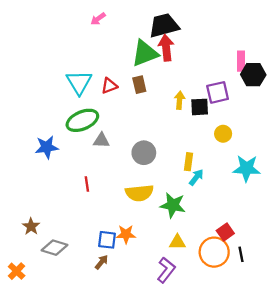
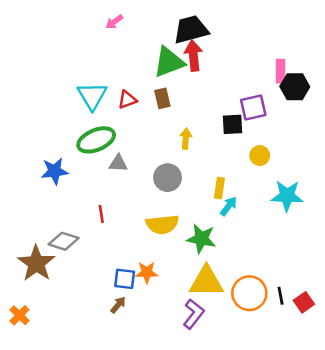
yellow arrow: (180, 100) -> (186, 139), moved
brown star: (31, 226) -> (36, 263), size x1.8
red square: (225, 232) -> (304, 302), moved
yellow triangle: (177, 242) -> (206, 281), size x1.8
gray diamond: (55, 248) -> (64, 241), moved

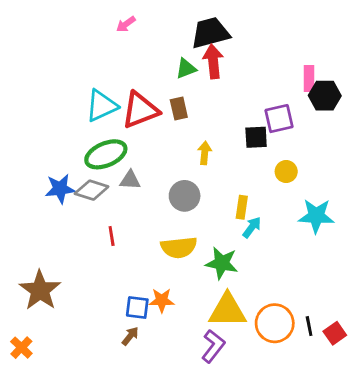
green triangle: (169, 62) -> (186, 69), size x0.6
cyan triangle: (92, 96) -> (102, 106), turned 36
red triangle: (127, 100) -> (140, 110), size x1.8
gray diamond: (64, 241) -> (92, 190), moved

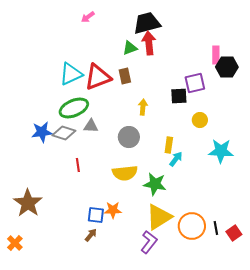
yellow triangle: (227, 310) -> (159, 217), turned -32

